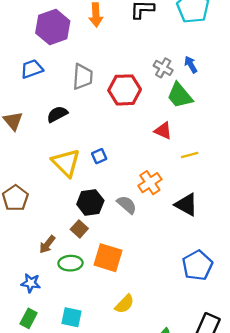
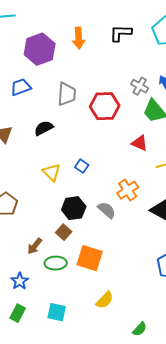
blue square: (99, 156) -> (82, 166), turned -32
yellow triangle: (66, 163) -> (52, 172), size x0.7
blue star: (31, 283) -> (20, 281), turned 30

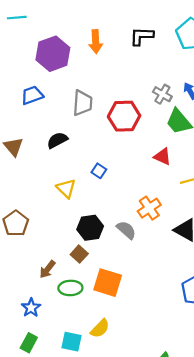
blue square: (82, 166) -> (99, 171), moved
yellow semicircle: (105, 300) -> (100, 328), moved

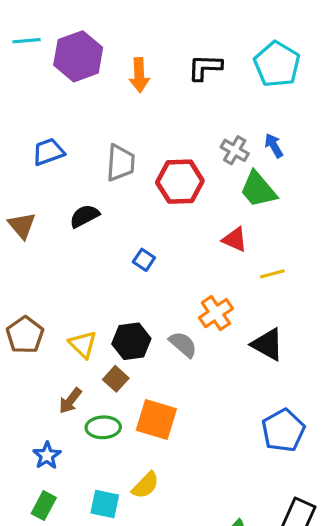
purple hexagon: (53, 54) -> (78, 56), moved
yellow triangle: (66, 188) -> (83, 344), moved

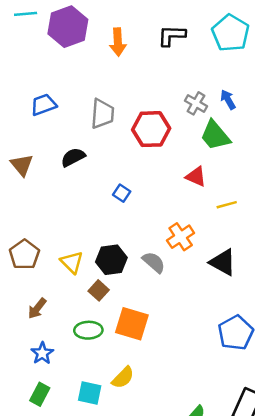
brown arrow: (70, 401) -> (37, 308), moved

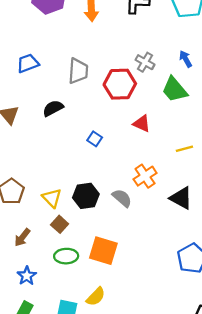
gray cross: (196, 103) -> (145, 62), moved
red triangle: (196, 176) -> (142, 124), moved
brown square: (99, 290) -> (60, 224), moved

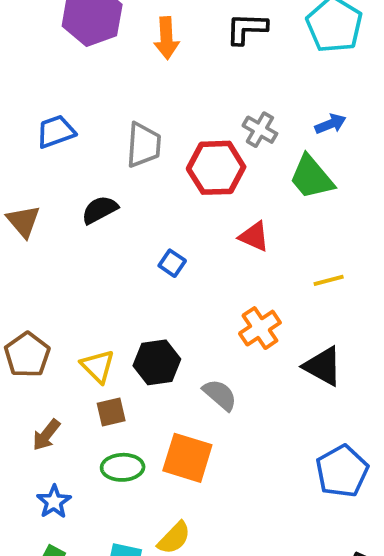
blue arrow: (186, 59) -> (331, 124), turned 98
gray semicircle: (122, 198) -> (220, 395), moved
brown square: (60, 224) -> (111, 412), turned 35

